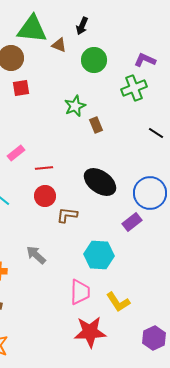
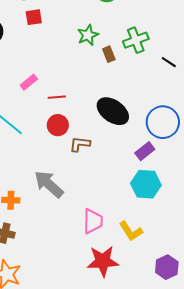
green cross: (134, 88) -> (136, 40), moved
gray arrow: (36, 255) -> (49, 184), size x1.5
cyan hexagon: (99, 255) -> (146, 184), moved

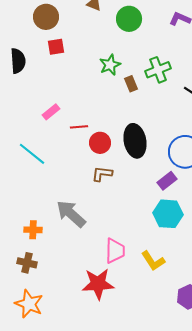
black ellipse: (113, 111) -> (135, 141), turned 44
red circle: (58, 125) -> (100, 143), moved
red star: (103, 261) -> (98, 284), moved

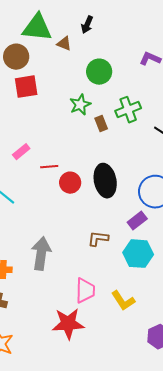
green circle: (129, 19) -> (99, 72), moved
red square: (56, 47) -> (26, 87), size x1.4
brown L-shape: (102, 174) -> (98, 239), moved
gray arrow: (71, 214) -> (41, 254), turned 56

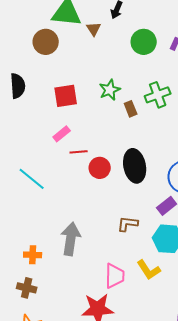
brown triangle: (64, 44) -> (94, 29), turned 35
green circle: (99, 72) -> (144, 42), moved
red square: (26, 87) -> (66, 96), moved
pink rectangle: (21, 152) -> (62, 134), moved
yellow L-shape: (123, 301) -> (149, 270), moved

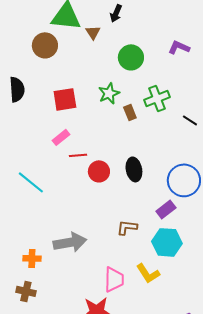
green circle: (144, 42) -> (131, 57), moved
black ellipse: (135, 166) -> (134, 169), size x0.7
gray arrow: (71, 239) -> (70, 242), turned 72

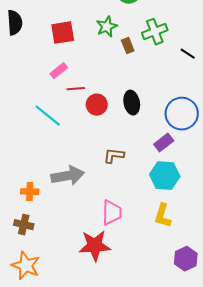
cyan line: (31, 182) -> (48, 116), moved
brown L-shape: (127, 227) -> (114, 156), moved
yellow L-shape: (148, 273) -> (163, 216), moved, turned 50

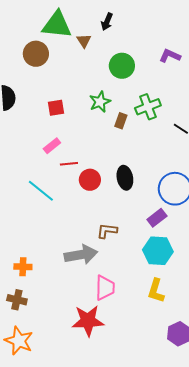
red square: (63, 33) -> (56, 108), size x0.7
brown rectangle: (128, 46) -> (121, 121), turned 42
gray arrow: (68, 176) -> (81, 255), moved

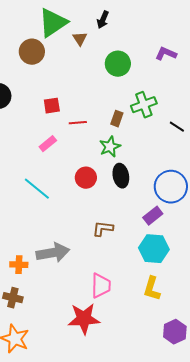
green triangle: (57, 25) -> (53, 23), turned -40
green star: (100, 102) -> (110, 147), moved
red line: (69, 164) -> (78, 123), moved
gray arrow: (81, 255) -> (53, 253), moved

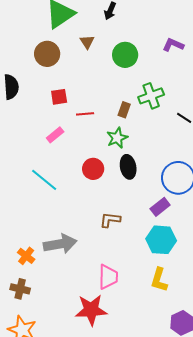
brown triangle: (80, 39) -> (87, 42), moved
brown circle: (32, 52) -> (47, 54), moved
orange cross: (19, 265) -> (26, 256), turned 36

